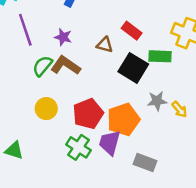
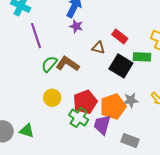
purple star: (63, 37) -> (76, 26), moved
gray star: (157, 101) -> (131, 100), moved
green cross: (78, 147) -> (79, 117), moved

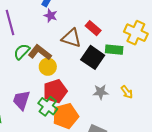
brown triangle: (98, 48) -> (71, 38), size x1.5
yellow circle: (52, 98) -> (48, 67), moved
orange pentagon: (113, 107) -> (66, 116), moved
purple trapezoid: (102, 125) -> (21, 100), moved

